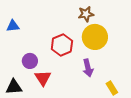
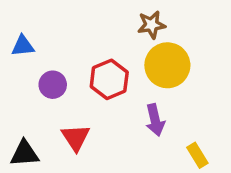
purple circle: (30, 61) -> (53, 85), moved

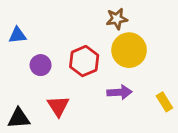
purple arrow: (155, 120) -> (120, 92), turned -80
yellow rectangle: (197, 155) -> (164, 102), moved

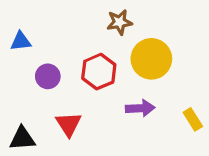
brown star: (117, 19) -> (119, 22), moved

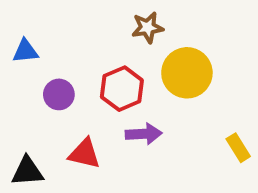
purple arrow: (140, 108) -> (144, 134), moved
red triangle: (69, 124) -> (84, 154), turned -44

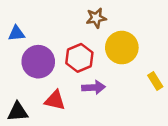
purple circle: (59, 94) -> (38, 62), size x1.6
yellow rectangle: (238, 148) -> (155, 81), moved

